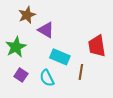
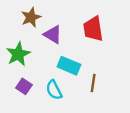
red trapezoid: (97, 46) -> (93, 29), moved

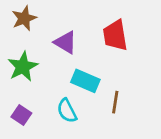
brown star: (31, 17) -> (24, 18), moved
purple square: (24, 86) -> (21, 115), moved

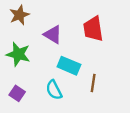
green star: (23, 67) -> (18, 54), turned -30

